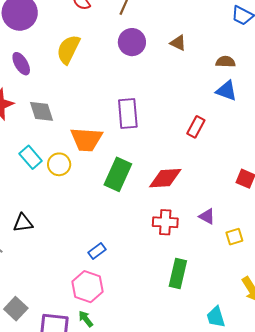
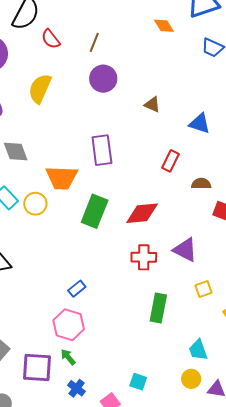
brown triangle: (178, 43) -> (152, 104), moved
brown semicircle: (226, 62) -> (201, 184), moved
purple triangle: (207, 216) -> (185, 250), size x1.5
yellow square: (234, 237) -> (204, 289), moved

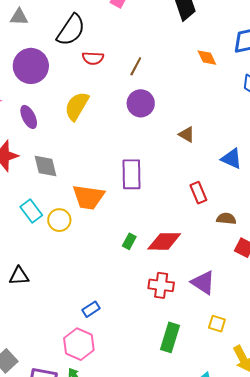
red semicircle: (51, 39) -> (93, 58), turned -55
red rectangle: (171, 161) -> (198, 193), turned -55
green rectangle: (95, 211) -> (129, 241), moved, size x0.5
yellow square: (204, 289) -> (217, 324), turned 30

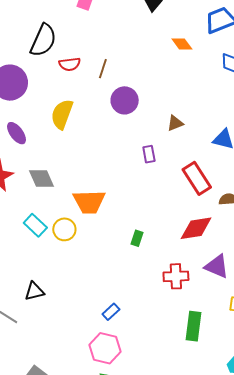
brown line: (136, 66) -> (103, 69), moved
brown triangle: (187, 134) -> (175, 123), turned -42
purple rectangle: (131, 174) -> (149, 154), moved, size x0.6
red rectangle: (198, 193) -> (197, 178), size x1.5
red diamond: (164, 241) -> (196, 228), moved

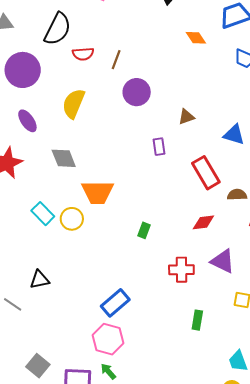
gray diamond: (42, 179) -> (64, 158), moved
red diamond: (196, 228) -> (203, 222), size x0.7
blue rectangle: (111, 312) -> (115, 303), size x1.6
green rectangle: (194, 326) -> (197, 320), size x0.7

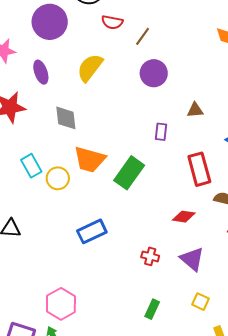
green rectangle: (144, 230) -> (129, 173), moved, size x2.0
red cross: (181, 270) -> (150, 256), size x0.7
blue rectangle: (115, 303) -> (92, 231), moved

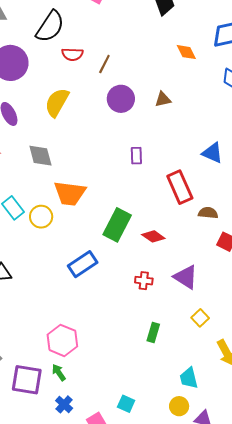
brown triangle: (195, 110) -> (163, 99), moved
green rectangle: (129, 173) -> (117, 225), moved
red diamond: (184, 217) -> (153, 236), moved, turned 35
yellow square: (201, 302) -> (200, 318), turned 30

